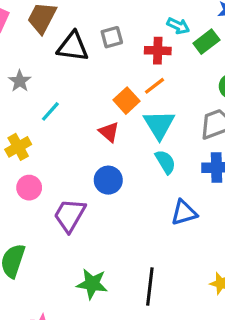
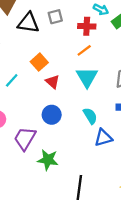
orange square: (126, 101) -> (39, 62), moved
cyan line: (50, 111) -> (12, 80), moved
cyan semicircle: (165, 162) -> (90, 116), moved
green star: (92, 284) -> (48, 160), moved

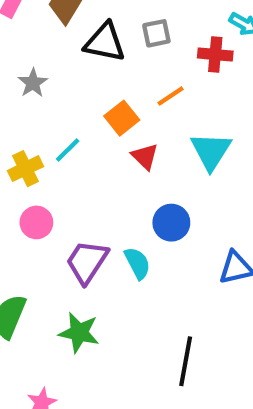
orange line: (84, 50) -> (171, 96), moved
blue circle: (52, 115) -> (171, 223), moved
cyan semicircle: (90, 116) -> (137, 263), moved
green star: (48, 160) -> (79, 333), moved

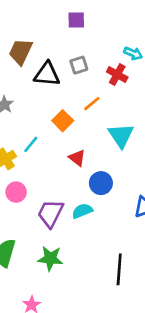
red cross: (215, 55) -> (117, 75), turned 30
red triangle: (145, 156) -> (77, 158), moved
cyan semicircle: (137, 263) -> (82, 211), turned -78

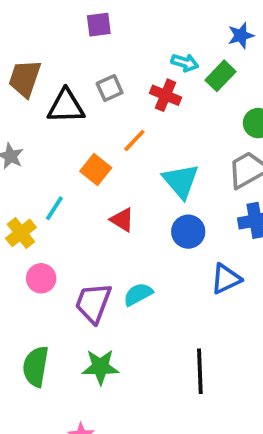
blue circle: (101, 183) -> (188, 232), moved

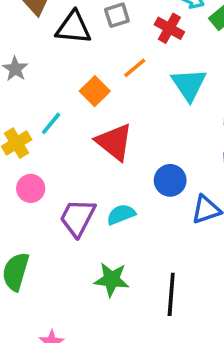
cyan triangle: (181, 181) -> (189, 85), moved
red triangle: (122, 220) -> (114, 142), size x1.6
blue circle: (188, 232) -> (170, 180), moved
green star: (100, 367) -> (112, 279), moved

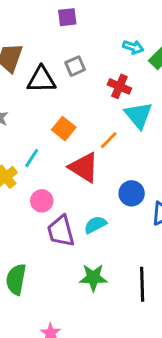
red cross: (169, 28) -> (119, 86), moved
orange line: (135, 68) -> (109, 140), moved
pink circle: (31, 188) -> (42, 201), moved
purple trapezoid: (78, 218) -> (61, 231), turned -36

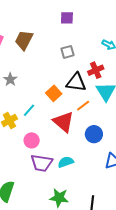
black triangle: (41, 80) -> (76, 82), moved
red cross: (119, 86) -> (96, 70), turned 35
blue circle: (132, 193) -> (94, 134), moved
purple trapezoid: (61, 231) -> (42, 163), turned -75

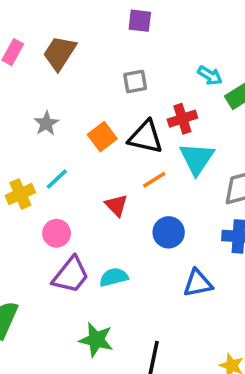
gray star: (10, 79) -> (46, 123), moved
orange square: (54, 93) -> (102, 137), moved
red triangle: (63, 122) -> (116, 205), size x0.6
purple trapezoid: (42, 163) -> (71, 275), turned -65

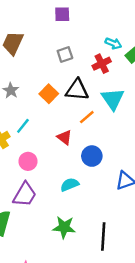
red cross: (182, 119) -> (102, 64), moved
blue circle: (169, 232) -> (92, 156), moved
purple trapezoid: (71, 275) -> (25, 194), moved

